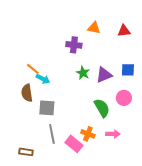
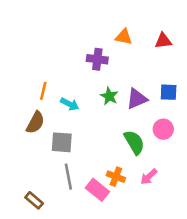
orange line: (33, 69) -> (43, 91), turned 64
cyan arrow: (43, 79) -> (70, 104), moved
brown semicircle: (27, 93) -> (35, 123), turned -144
pink arrow: (113, 134) -> (149, 177), turned 136
brown rectangle: (26, 152) -> (34, 200), turned 32

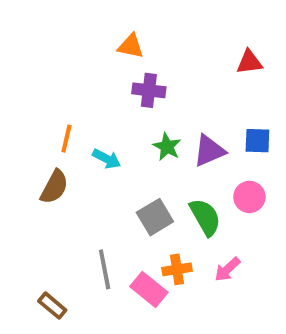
orange triangle: (124, 37) -> (131, 46), moved
gray square: (62, 142) -> (155, 217), moved, turned -35
orange cross: (116, 177) -> (177, 269), turned -30

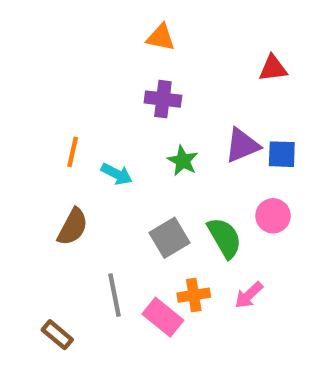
orange triangle: (131, 46) -> (161, 37), moved
purple triangle: (209, 151) -> (242, 145), moved
brown semicircle: (54, 187) -> (73, 227), moved

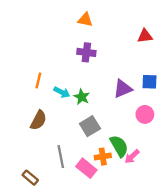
purple triangle: (242, 145) -> (123, 89), moved
green star: (183, 161) -> (82, 97), moved
green semicircle: (225, 238) -> (119, 146), moved

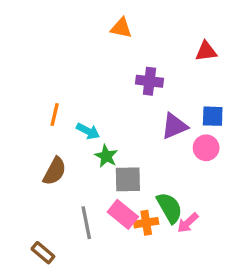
purple cross: (86, 52) -> (149, 81), moved
green star: (82, 97) -> (106, 156), moved
pink circle: (145, 114) -> (206, 148), moved
gray square: (90, 126) -> (128, 179), turned 30
pink rectangle: (86, 168) -> (123, 214), moved

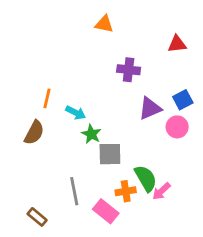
blue square: (213, 116) -> (183, 100), turned -30
brown semicircle: (55, 171) -> (34, 133), moved
pink rectangle: (123, 214) -> (106, 211), moved

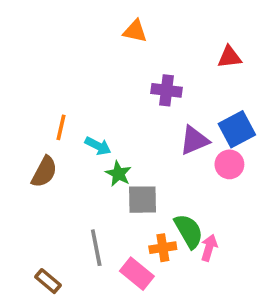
blue square: (183, 100) -> (237, 129), size x1.4
pink arrow: (161, 191) -> (209, 248), turned 150

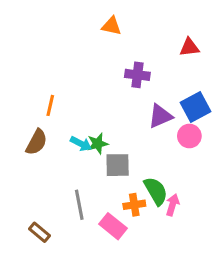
cyan arrow: (98, 146) -> (81, 144), moved
green star: (118, 174) -> (98, 144), turned 30

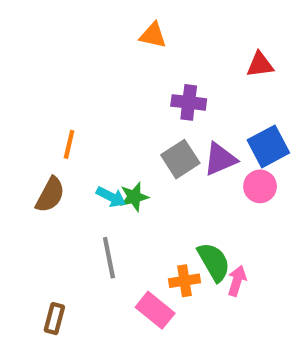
gray square: (118, 165) -> (180, 159), moved, turned -32
gray line: (79, 205) -> (109, 258), moved
brown rectangle: (40, 232) -> (54, 319), turned 65

